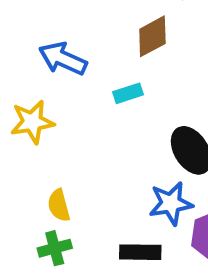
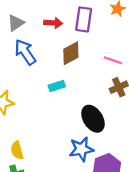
blue arrow: (63, 59) -> (25, 52), moved, turned 32

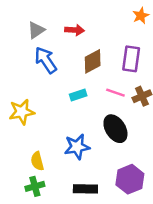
purple rectangle: (84, 19) -> (131, 59), moved
pink line: (113, 60) -> (115, 93), moved
blue star: (81, 149) -> (77, 147), moved

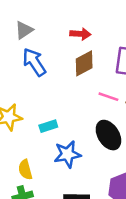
red arrow: (75, 30) -> (80, 34), moved
cyan rectangle: (78, 95) -> (48, 126), moved

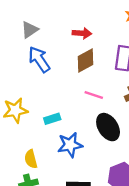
pink line: (108, 97) -> (94, 95), moved

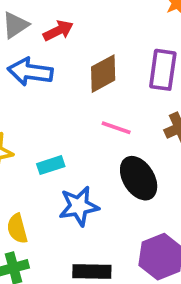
red arrow: (82, 33) -> (58, 31), moved, turned -30
blue arrow: (39, 59) -> (30, 72), turned -48

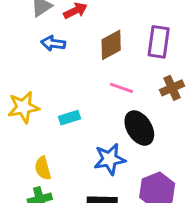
blue arrow: (30, 72) -> (53, 43), size x0.7
blue star: (79, 206) -> (110, 159), moved

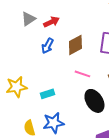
blue arrow: (53, 43) -> (47, 46), moved, turned -70
blue star: (110, 159) -> (53, 123), moved

